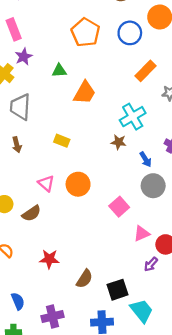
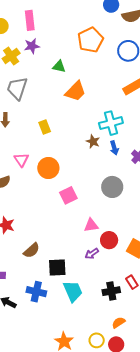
yellow rectangle: (62, 141) -> (45, 127), turned 32
blue arrow: (146, 159) -> (114, 148), moved
pink square: (119, 207) -> (68, 195), moved

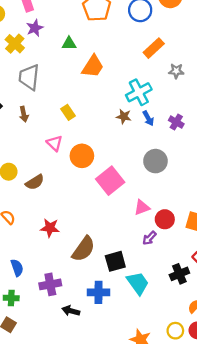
pink triangle: (21, 160) -> (54, 143), moved
pink square: (68, 195) -> (110, 181), size x1.4
brown semicircle: (32, 250) -> (83, 249), size x1.4

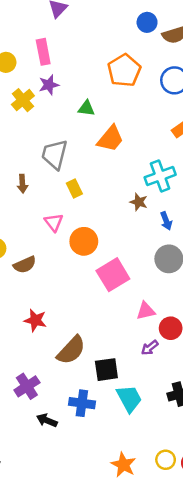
gray trapezoid: (29, 77) -> (54, 154), moved
blue arrow: (148, 118) -> (166, 221), moved
purple cross: (50, 284) -> (27, 386), turned -30

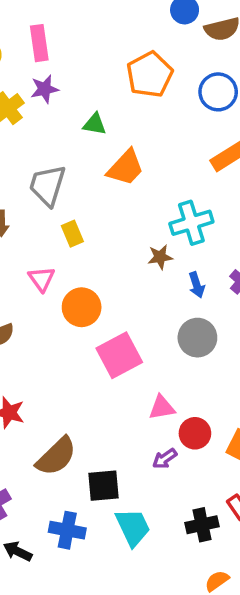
brown star: (139, 202) -> (160, 257), turned -30

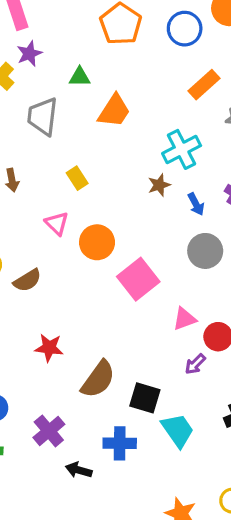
gray trapezoid: (47, 185) -> (43, 116), moved
black square: (103, 486) -> (145, 398), turned 32

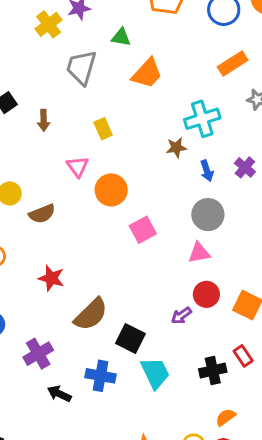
pink square: (138, 279) -> (143, 230), size x0.7
pink triangle: (184, 319) -> (199, 253), moved

